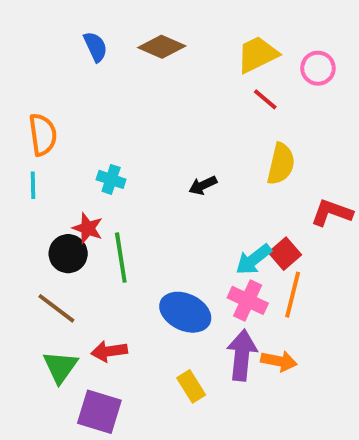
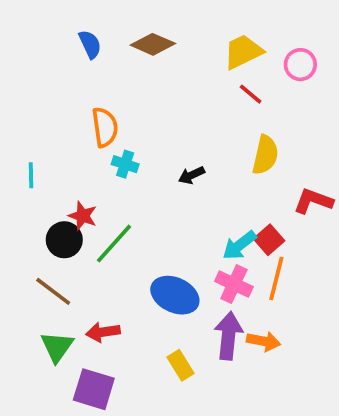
orange semicircle: (43, 135) -> (105, 127), moved
cyan cross: (111, 179) -> (125, 164), moved
green line: (121, 258) -> (114, 243), turned 51

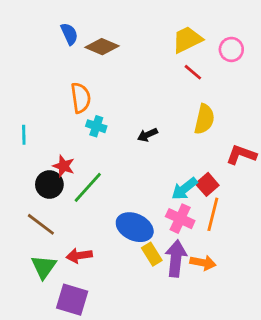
brown diamond: (153, 44) -> (102, 47), moved
yellow rectangle: (180, 365) -> (152, 254), moved

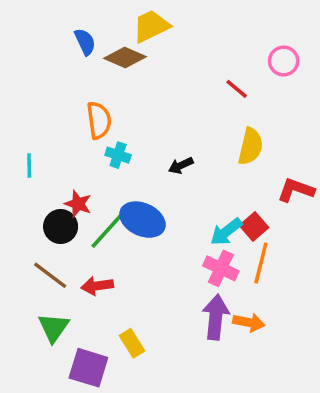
yellow trapezoid: (187, 40) -> (151, 26), moved
blue ellipse: (135, 227) -> (142, 220), moved
yellow rectangle: (152, 254) -> (132, 343), moved
red arrow: (79, 256) -> (97, 286), moved

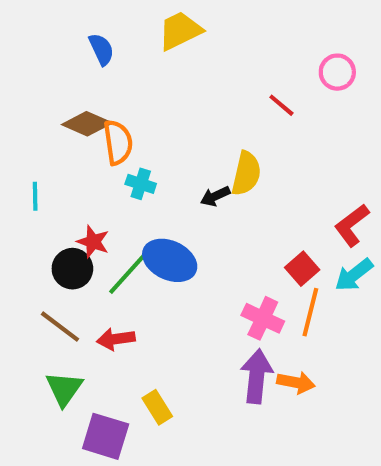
brown diamond: (125, 58) -> (87, 124), moved
yellow semicircle: (251, 146) -> (246, 173), moved
red L-shape: (296, 190) -> (352, 225), turned -57
cyan arrow: (226, 232) -> (354, 275), moved

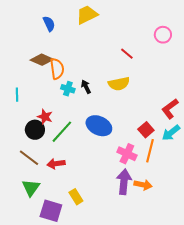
red line: (281, 105) -> (127, 54), moved
yellow semicircle: (246, 173) -> (119, 84), turned 65
black arrow: (215, 196) -> (86, 87), moved, turned 88
blue ellipse: (170, 260) -> (99, 126), moved

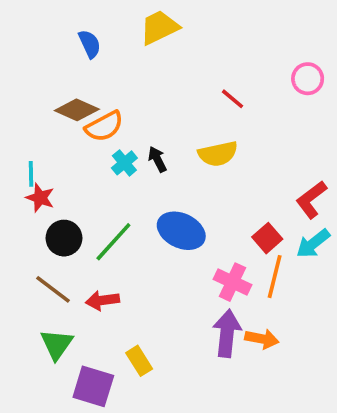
pink circle: (163, 35) -> (308, 79), moved
orange semicircle: (57, 69) -> (104, 126), turned 70
cyan cross: (68, 89) -> (124, 163), turned 32
red star: (45, 117) -> (40, 198), moved

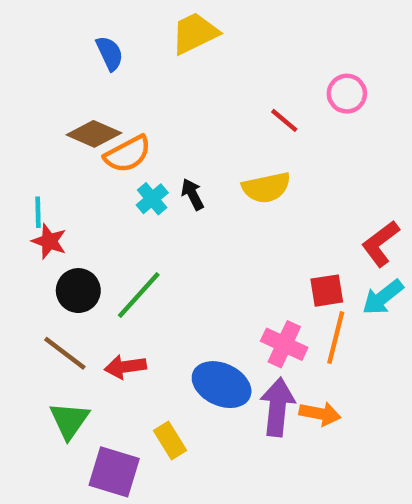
pink circle: (308, 79) -> (347, 94), moved
blue ellipse: (181, 231) -> (222, 385), moved
red square: (267, 238) -> (327, 291), turned 32

